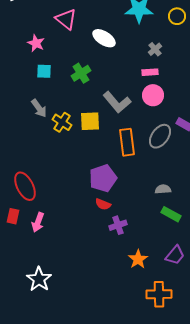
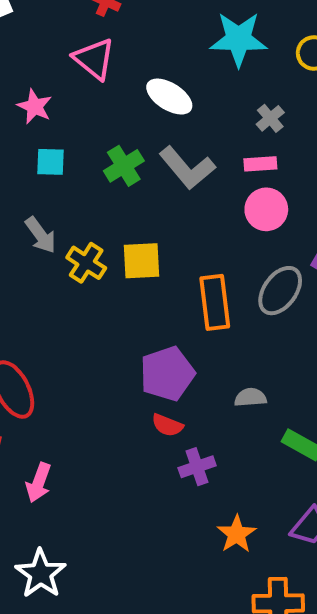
gray L-shape: (117, 102) -> (187, 168), moved
gray semicircle: (163, 189) -> (250, 397), moved
pink arrow: (38, 222) -> (39, 483), moved

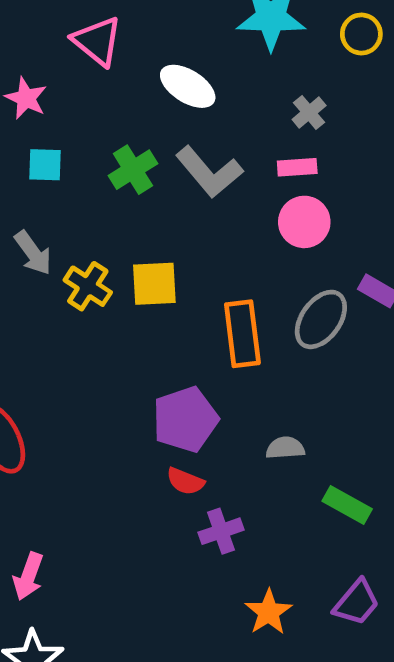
pink arrow: (39, 483) -> (28, 576), moved

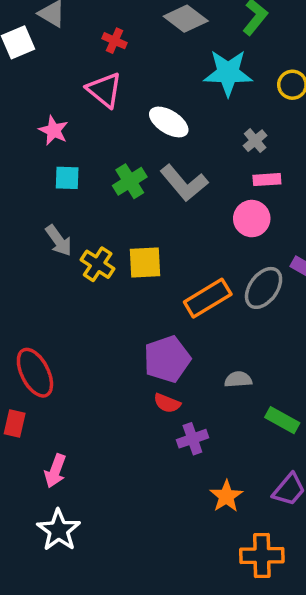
pink rectangle: (297, 167) -> (267, 180), moved
orange rectangle: (242, 334) -> (208, 298), turned 66

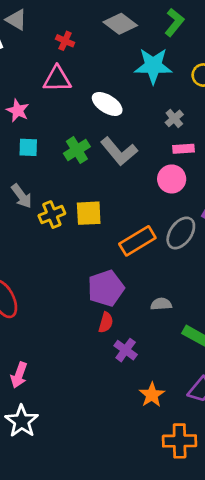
pink triangle: (104, 90) -> (57, 79), turned -40
yellow cross: (98, 264) -> (52, 215), turned 35
red semicircle: (167, 403) -> (106, 322), turned -96
purple cross: (192, 439) -> (126, 350), turned -35

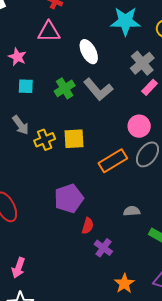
white ellipse: (107, 104) -> (89, 52), turned 30
gray cross: (174, 118) -> (142, 63), size x1.6
pink rectangle: (183, 149) -> (150, 87), turned -42
pink circle: (172, 179) -> (139, 126), moved
purple pentagon: (106, 288) -> (69, 199), moved

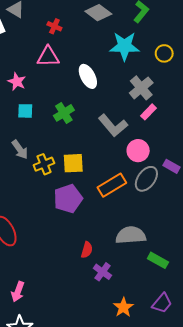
gray L-shape: (98, 89) -> (113, 126), moved
purple pentagon: (69, 199) -> (68, 199), moved
gray semicircle: (132, 211) -> (131, 235), size x1.8

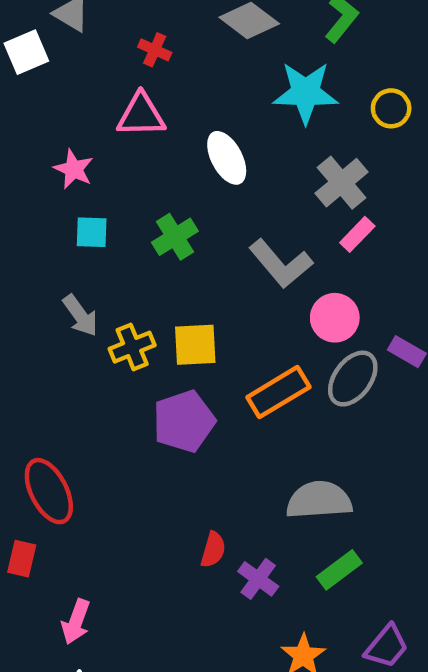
red semicircle: (87, 250) -> (213, 550), moved
green rectangle: (158, 260) -> (339, 570), moved, turned -66

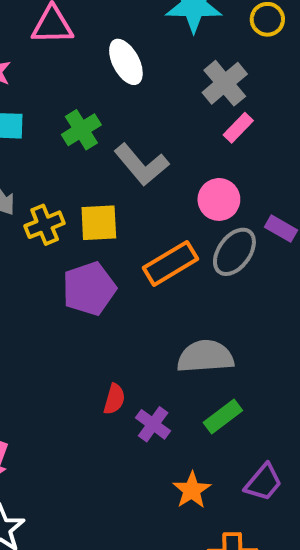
gray L-shape: (281, 264) -> (141, 165), moved

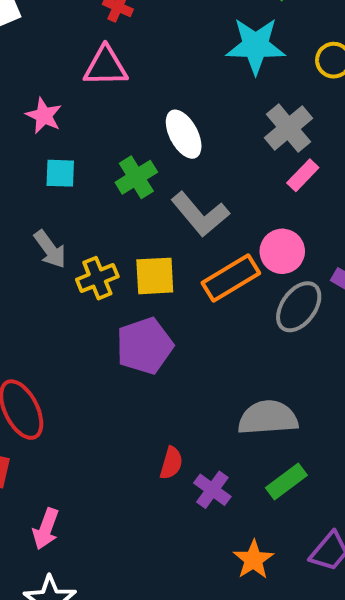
white ellipse: (126, 62) -> (184, 134), moved
orange rectangle: (170, 263) -> (231, 278), moved

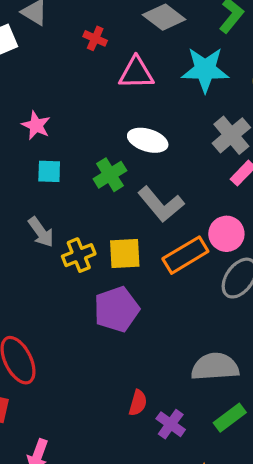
pink triangle: (105, 66) -> (136, 73), moved
white ellipse: (184, 134) -> (148, 140), turned -45

